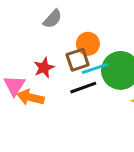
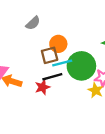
red star: (44, 68) -> (42, 87), moved

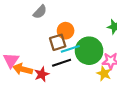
red star: (42, 87) -> (42, 74), moved

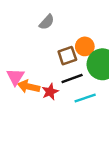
orange circle: (66, 31) -> (85, 46), moved
cyan line: (70, 49) -> (85, 98), moved

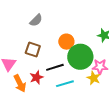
brown square: (67, 56) -> (33, 50), moved, turned 35
orange arrow: (29, 87) -> (20, 83), moved, turned -132

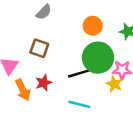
orange circle: (66, 42) -> (93, 26), moved
black line: (55, 67) -> (79, 73), moved
cyan line: (65, 84) -> (79, 104), moved, turned 30

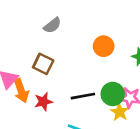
green circle: (98, 58) -> (113, 94), moved, size x0.7
orange arrow: (23, 90) -> (21, 91), moved

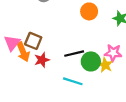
brown square: (43, 64) -> (33, 41), moved
green circle: (113, 94) -> (91, 61), moved

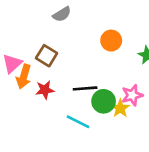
brown square: (33, 41) -> (47, 56), moved
orange arrow: (23, 52) -> (24, 77), turned 30
pink star: (113, 53) -> (132, 95), turned -30

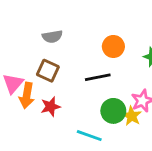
gray semicircle: (62, 14) -> (52, 37), moved, turned 30
black line: (85, 88) -> (98, 77), moved

